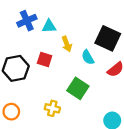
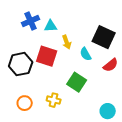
red square: (45, 59) -> (47, 56), size x1.5
orange circle: (11, 112) -> (25, 103), moved

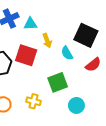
green square: (77, 82) -> (58, 82), turned 36
cyan circle: (108, 111) -> (76, 105), moved

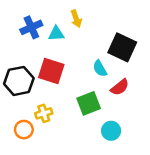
yellow arrow: (47, 41) -> (76, 19), moved
red semicircle: (93, 65) -> (120, 87), moved
yellow cross: (34, 101) -> (44, 113), moved, turned -32

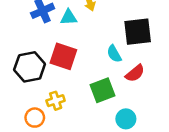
black square: (122, 47) -> (138, 32), turned -32

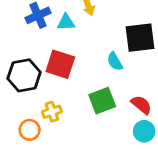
red semicircle: (135, 73) -> (141, 105), moved, turned -102
cyan circle: (126, 119) -> (144, 131), moved

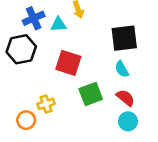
cyan semicircle: (115, 61) -> (122, 69), moved
red square: (60, 64) -> (68, 63), moved
black hexagon: (24, 75) -> (21, 49), moved

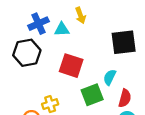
cyan semicircle: (122, 69) -> (110, 77), moved, turned 56
red semicircle: (125, 98) -> (125, 98), turned 66

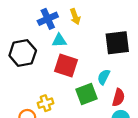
blue cross: (38, 24) -> (48, 19), moved
cyan triangle: (62, 29) -> (59, 40), moved

